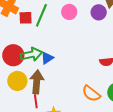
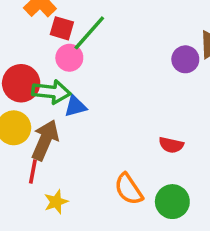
pink circle: (69, 12) -> (69, 58), moved

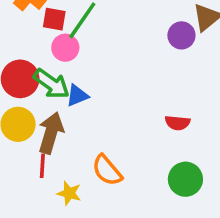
green arrow: (51, 92) -> (51, 84), turned 36
orange semicircle: (129, 189) -> (107, 170), moved
yellow star: (56, 202) -> (69, 193), turned -30

